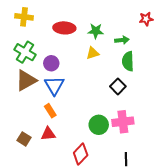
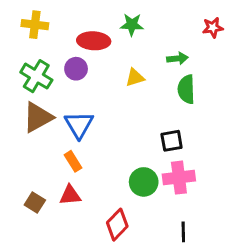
green star: (96, 31) -> (132, 25), moved
purple circle: (51, 63) -> (76, 69), moved
black square: (118, 86) -> (172, 141), moved, turned 35

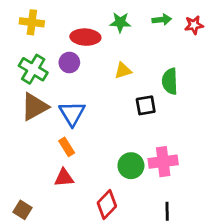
green arrow: (177, 58) -> (162, 20), moved
black square: (172, 141) -> (146, 105), moved
brown square: (35, 203) -> (22, 210), moved

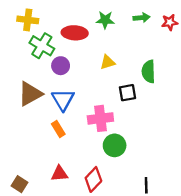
purple circle: (69, 63) -> (61, 66), moved
green cross: (33, 69) -> (42, 46), moved
pink cross: (163, 162) -> (100, 118), moved
red triangle: (64, 178) -> (59, 174), moved

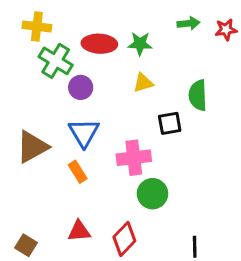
green star: (105, 20) -> (140, 44), moved
brown triangle: (30, 94) -> (32, 147), moved

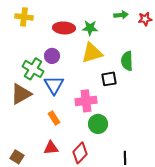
green cross: (56, 61) -> (33, 69), moved
yellow triangle: (143, 83) -> (92, 53), size x1.6
orange rectangle: (78, 172) -> (54, 118), moved

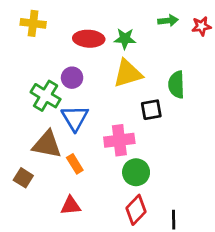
brown triangle: (21, 94) -> (47, 144), moved, turned 40
red diamond: (80, 153) -> (136, 210), moved
brown square: (17, 157) -> (23, 178), moved

